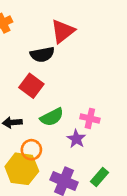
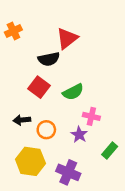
green semicircle: (52, 117) -> (73, 92), moved
orange circle: (31, 150) -> (46, 130), moved
green rectangle: (99, 177) -> (110, 150), moved

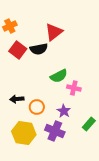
red square: (39, 87) -> (18, 50), moved
pink cross: (91, 116) -> (74, 88), moved
purple cross: (68, 172) -> (55, 131), moved

